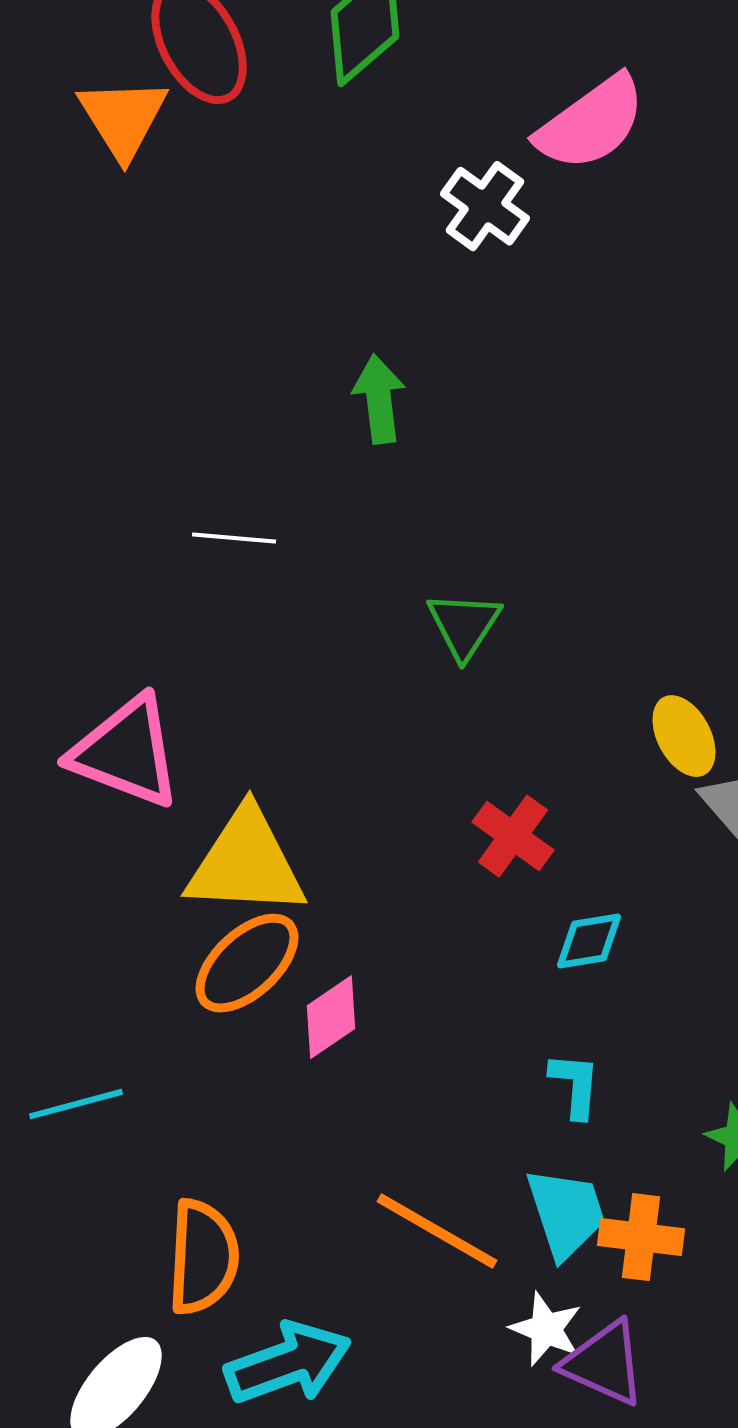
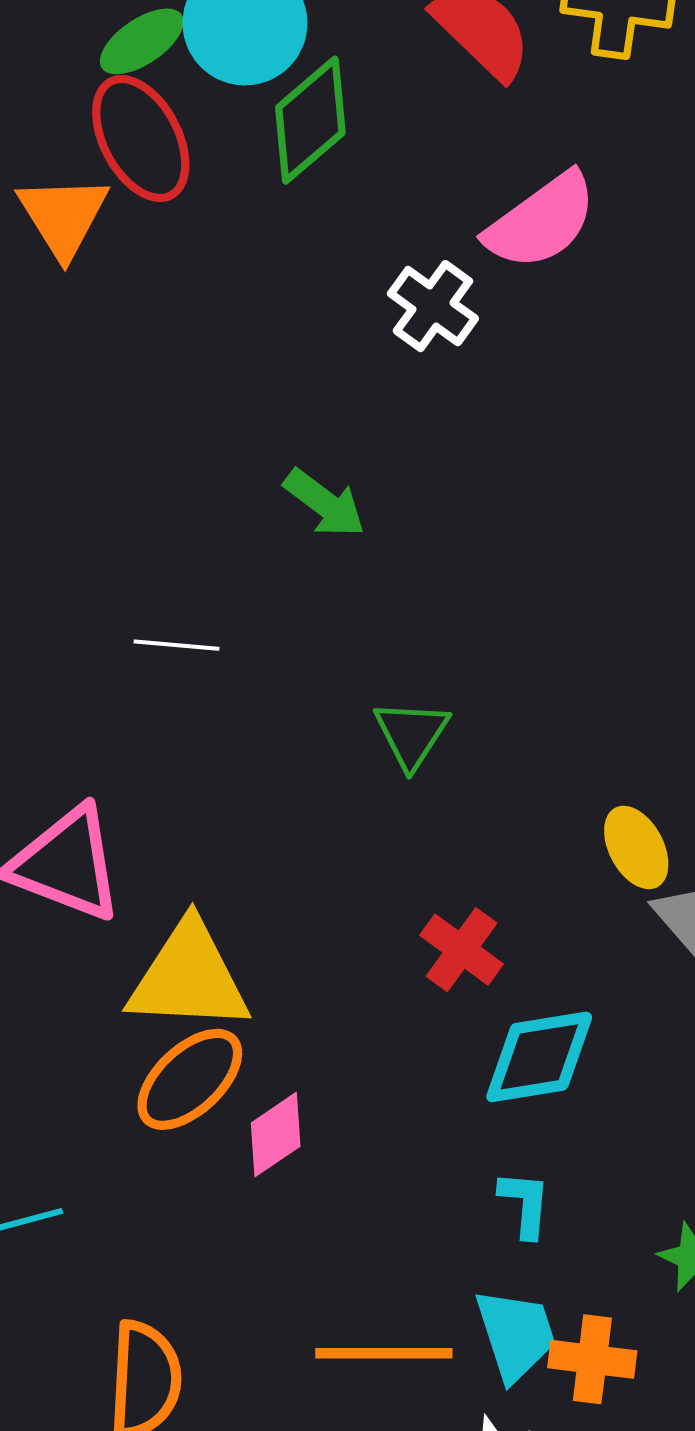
green arrow: (379, 399) -> (325, 503), turned 134
cyan diamond: (589, 941) -> (539, 1057), size x1.6
orange line: (437, 1231) -> (384, 1353), turned -30

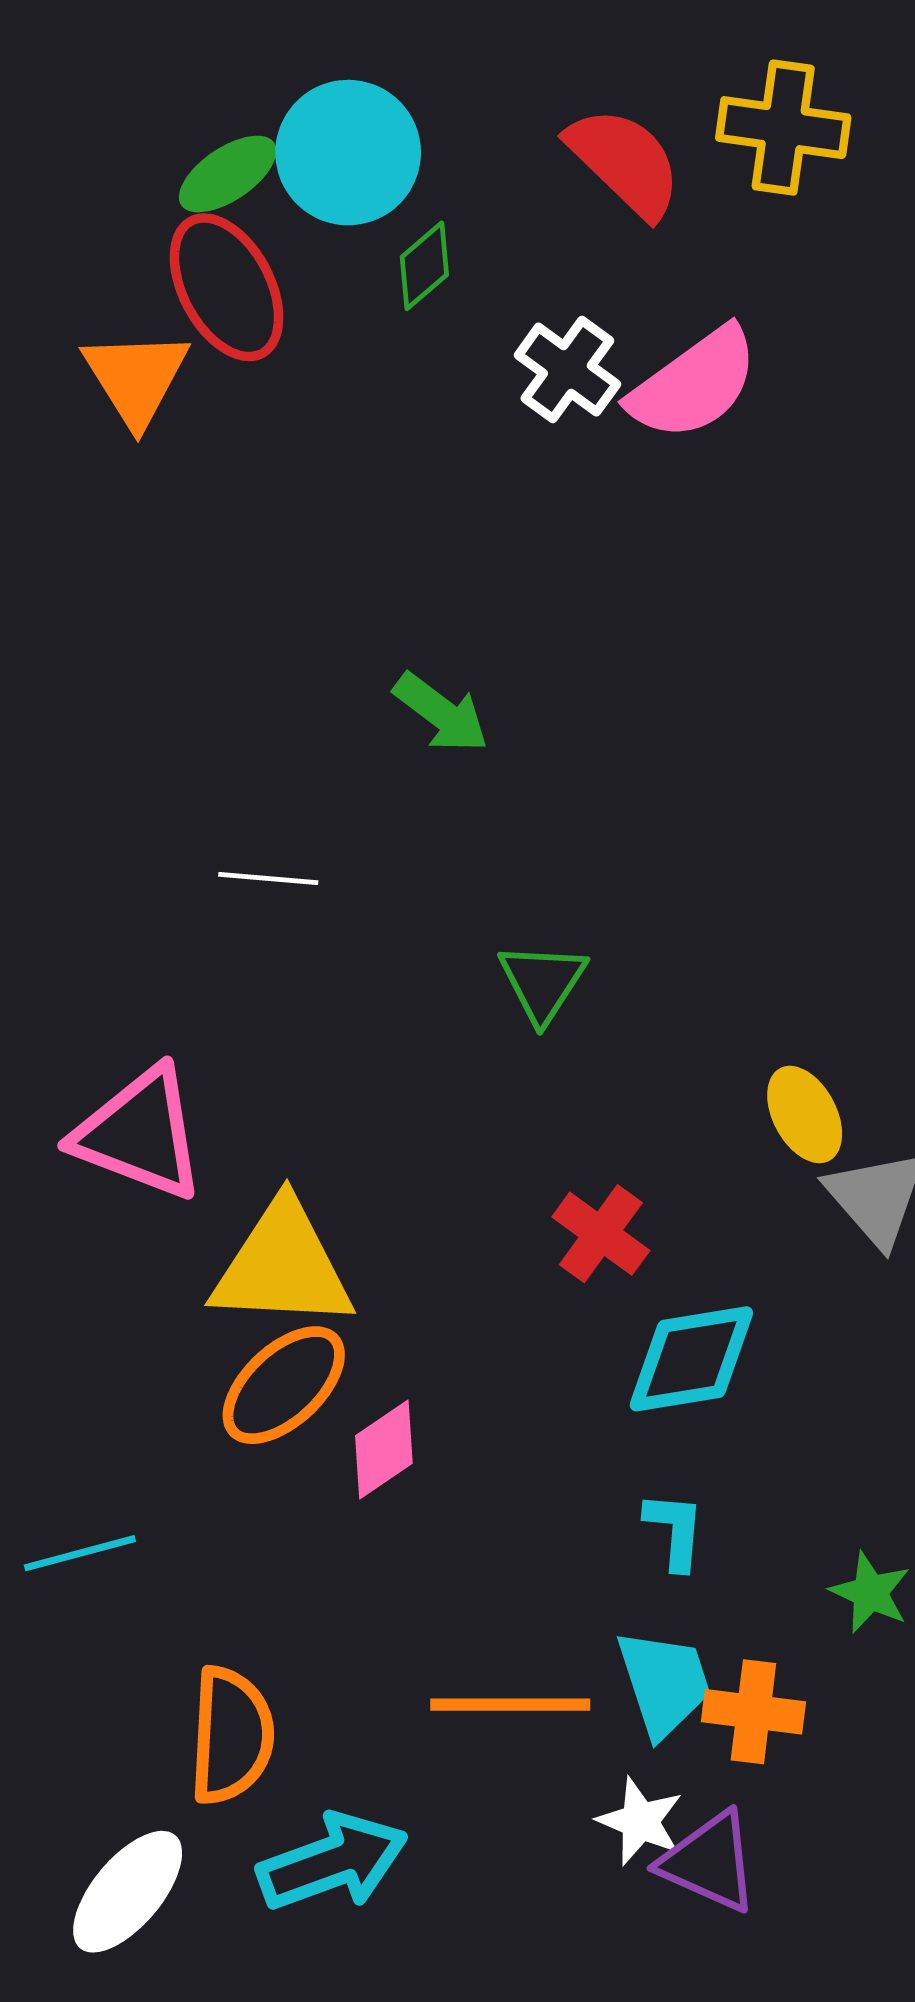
green diamond: (310, 120) -> (424, 266), size x0.6
white cross: (433, 306) -> (567, 370), moved

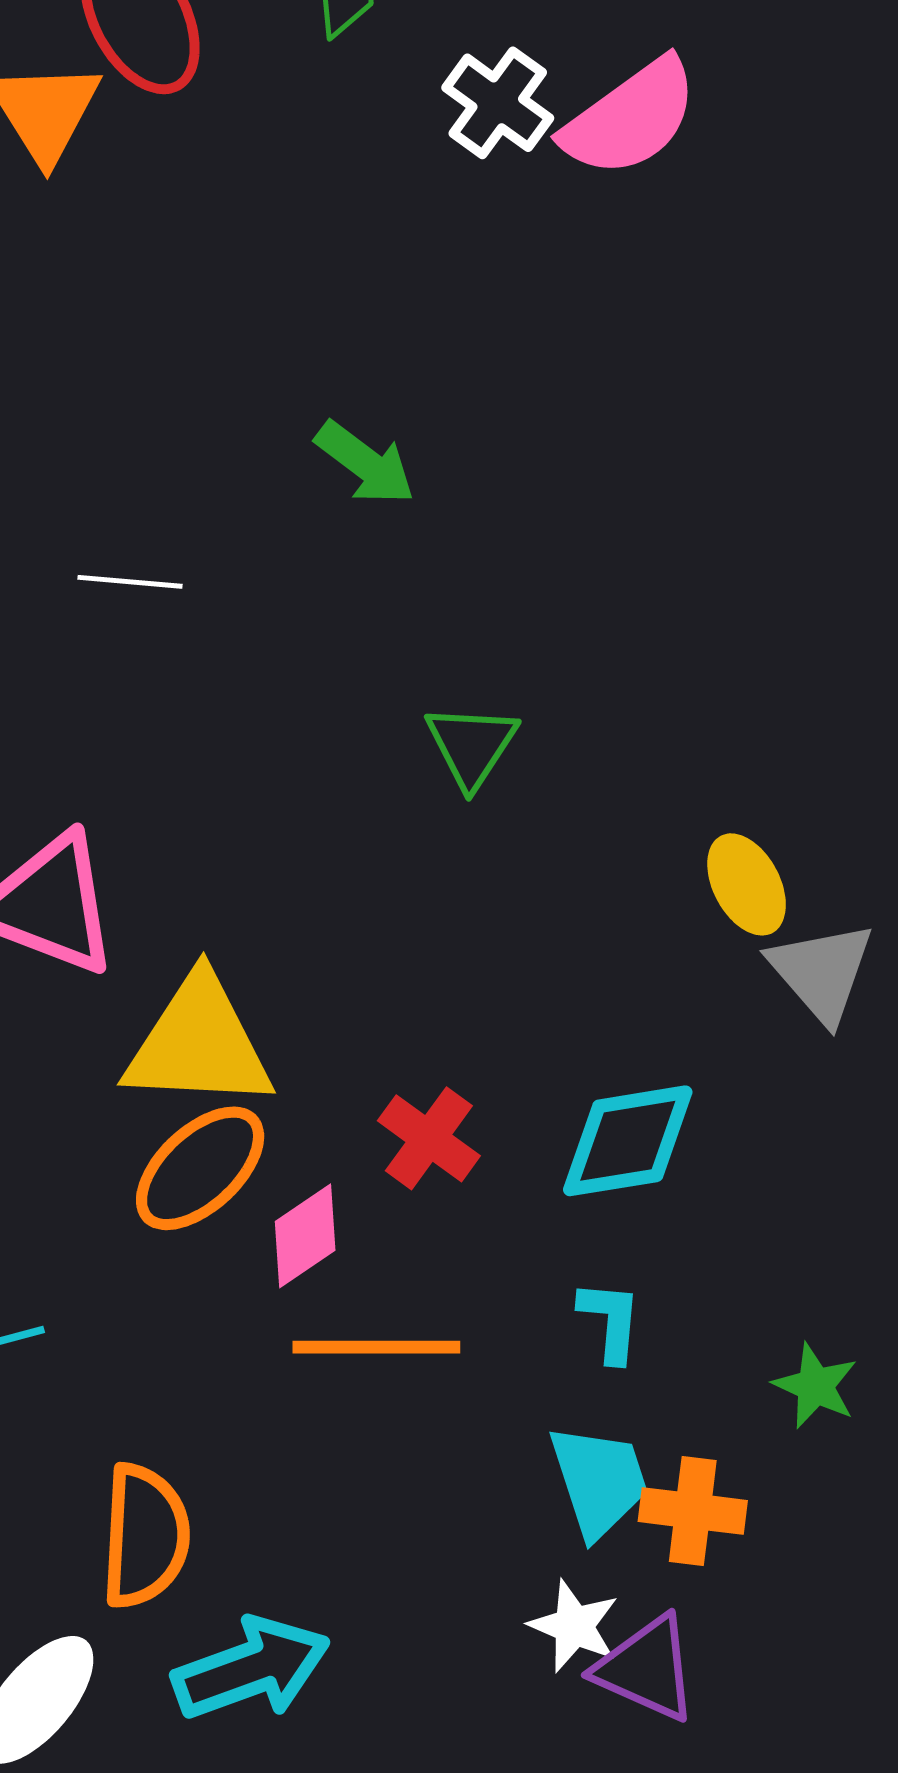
white line: (268, 878) -> (130, 582), moved
red cross: (601, 1234) -> (429, 1138), moved
orange line: (510, 1705) -> (376, 1347), moved

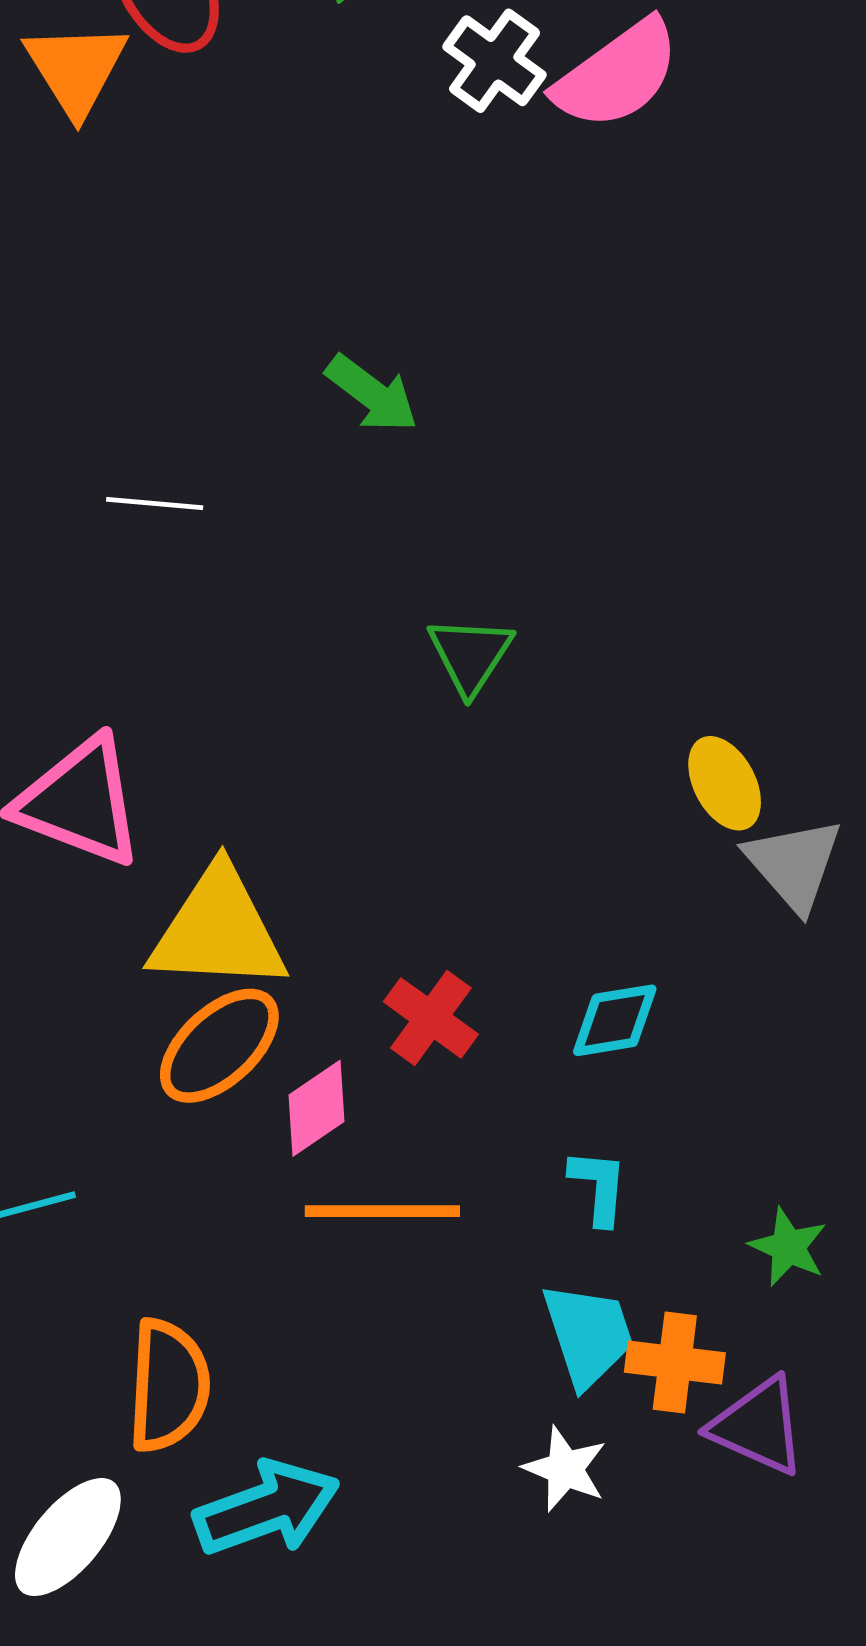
cyan diamond: (628, 1141) -> (615, 1020), size x0.7
purple triangle: (646, 1669) -> (758, 1426), moved

